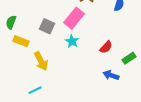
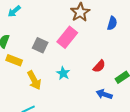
cyan star: (72, 41) -> (63, 73), moved

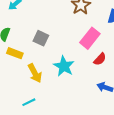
pink rectangle: (67, 37) -> (90, 38), moved
cyan star: (63, 73) -> (64, 66), size x1.5

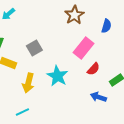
gray square: (41, 38) -> (34, 48), turned 35
yellow arrow: (35, 73) -> (28, 83), turned 42

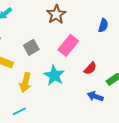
brown star: (74, 15) -> (56, 14), moved
pink rectangle: (83, 48) -> (68, 45), moved

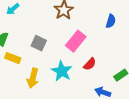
gray square: (31, 47) -> (39, 43), turned -35
red semicircle: (90, 68) -> (90, 64), moved

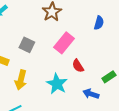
red semicircle: (90, 64) -> (78, 66), turned 104
cyan star: (62, 71) -> (57, 84), moved

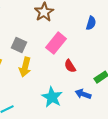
yellow arrow: (21, 80) -> (25, 67), moved
cyan star: (57, 84) -> (52, 97), moved

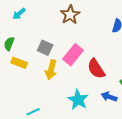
pink rectangle: (56, 43) -> (73, 55), moved
red semicircle: (70, 66) -> (96, 69), size x1.5

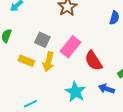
yellow rectangle: (19, 63) -> (26, 61), moved

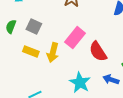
gray square: (42, 40) -> (34, 27), moved

